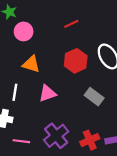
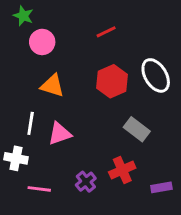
pink triangle: (47, 93) -> (60, 134), moved
purple cross: (56, 136) -> (86, 182), size x0.6
red cross: (90, 140) -> (122, 170), moved

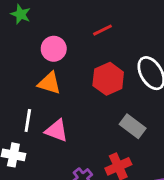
pink circle: (42, 42) -> (54, 49), moved
pink triangle: (60, 134) -> (57, 131), turned 40

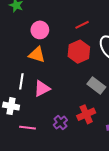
red line: (102, 30) -> (82, 25), moved
pink triangle: (57, 131) -> (42, 89), turned -48

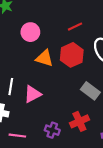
orange triangle: (37, 55) -> (45, 58), moved
purple cross: (60, 123) -> (52, 130), turned -32

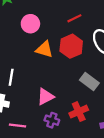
pink triangle: (33, 94) -> (45, 97), moved

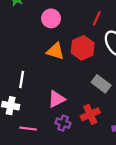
red line: (74, 18) -> (97, 18), moved, turned -40
pink circle: (30, 24) -> (51, 18), moved

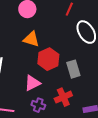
red hexagon: (83, 48) -> (48, 59), moved
gray rectangle: (101, 84) -> (73, 69), turned 36

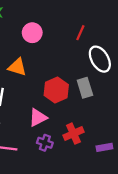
orange triangle: (31, 39) -> (17, 67), moved
gray rectangle: (73, 69) -> (85, 88), moved

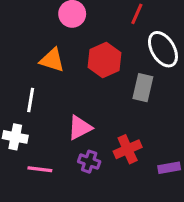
gray rectangle: (85, 88) -> (143, 88), turned 30
red hexagon: (56, 90) -> (104, 60), moved

